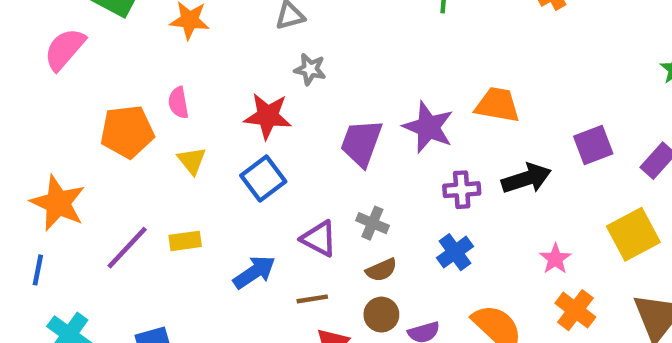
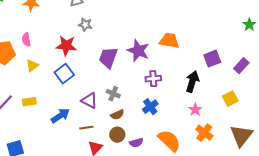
yellow triangle: (192, 161) -> (32, 66), turned 32
black arrow: (526, 178) -> (192, 82), moved, turned -55
yellow square: (633, 234) -> (230, 99), size x0.7

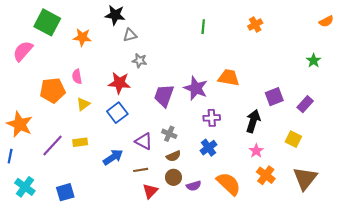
yellow square: (230, 99) -> (293, 139), turned -35

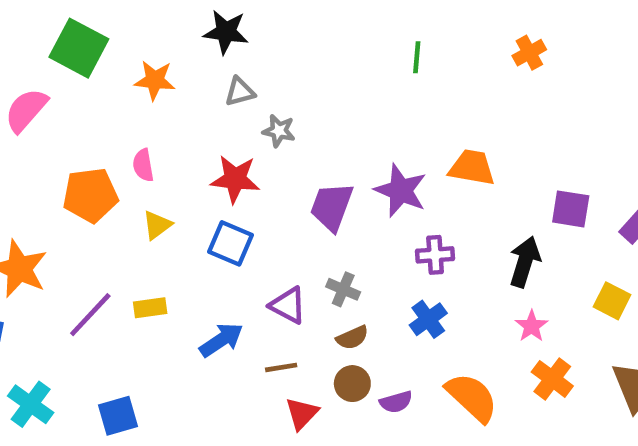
gray triangle: (130, 35) -> (240, 92), moved
purple square: (274, 97) -> (571, 209), turned 30
blue square: (117, 113) -> (231, 243), turned -30

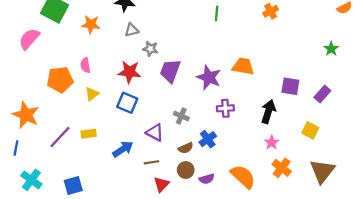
purple trapezoid: (332, 207) -> (170, 71), moved
gray cross: (343, 289) -> (181, 116), moved
blue cross: (428, 319) -> (208, 139), moved

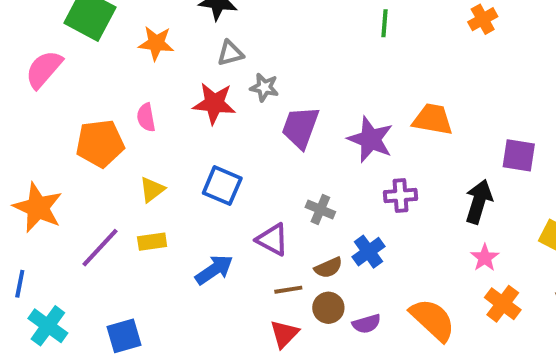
red star: (129, 72) -> (214, 103), moved
yellow triangle: (92, 94) -> (152, 190), moved
blue line: (16, 148) -> (20, 284), moved
brown line: (152, 162) -> (288, 290), moved

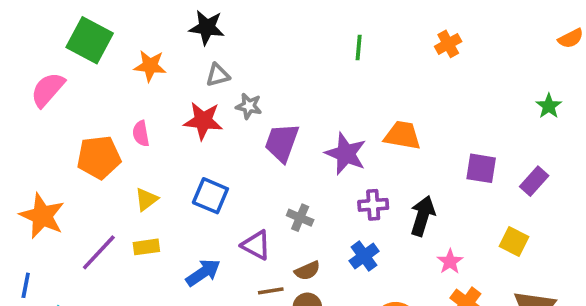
black arrow: (479, 202) -> (423, 216), moved
blue cross: (368, 252) -> (364, 256), moved

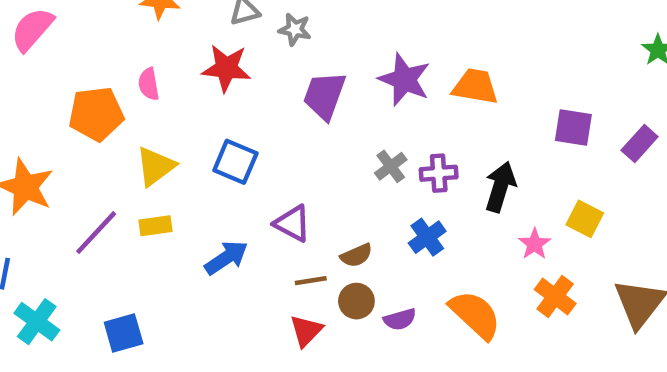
gray star: (249, 106) -> (295, 29), moved
purple star: (346, 154) -> (404, 80), moved
yellow triangle: (146, 199) -> (156, 166), size x1.4
gray cross: (300, 218) -> (391, 166), moved, turned 30
yellow square: (514, 241) -> (585, 219), moved

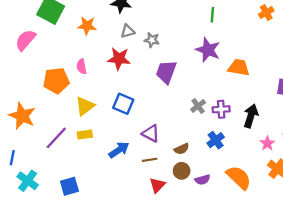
purple star: (404, 80) -> (208, 50), moved
brown line: (311, 281) -> (150, 160), moved

